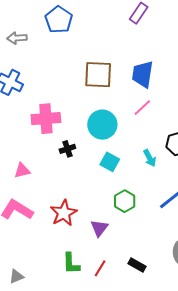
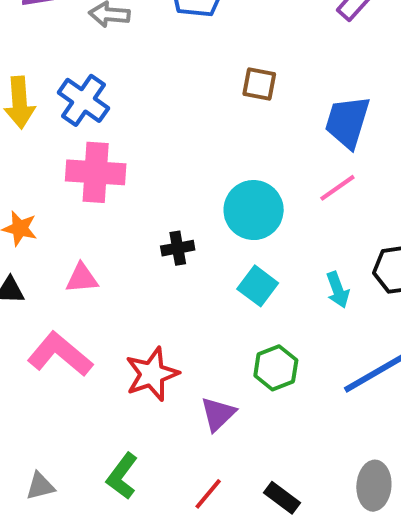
brown square: (98, 75) -> (259, 84), moved, size x0.6
pink cross: (46, 119) -> (96, 172), moved
green L-shape: (71, 264) -> (122, 476), moved, turned 30

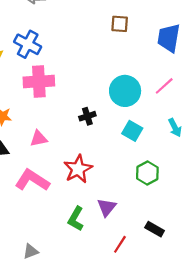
pink line: (337, 188) -> (164, 86), moved
red star: (152, 374) -> (78, 169), moved
purple triangle: (218, 414) -> (107, 207), moved
green L-shape: (122, 476) -> (76, 219), moved
black rectangle: (282, 498) -> (155, 229), moved

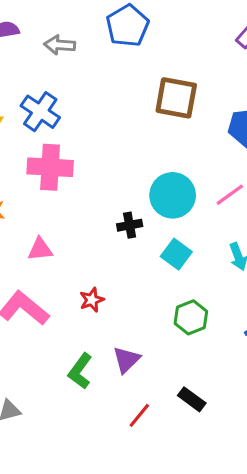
brown square: (120, 24) -> (176, 98), size x1.6
black cross: (87, 116) -> (130, 225), moved
red star: (78, 169) -> (92, 300), size x0.6

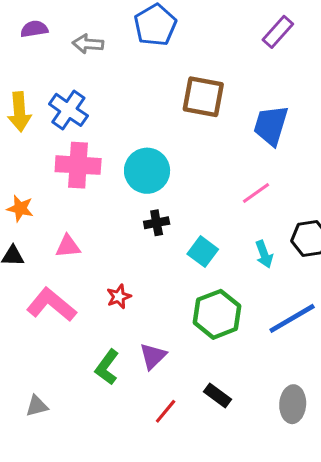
cyan circle: (173, 195) -> (147, 171), moved
green hexagon: (191, 317) -> (217, 314), size x1.4

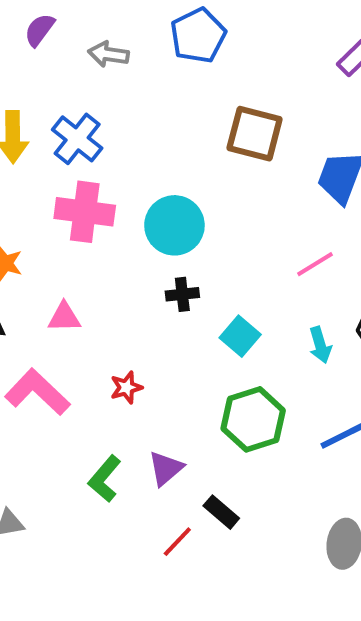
purple semicircle: (34, 29) -> (39, 30), turned -48
black rectangle: (218, 395) -> (221, 512), moved

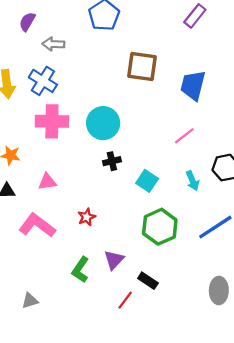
purple semicircle: (39, 30) -> (27, 22), moved
gray arrow: (108, 54) -> (53, 44), moved

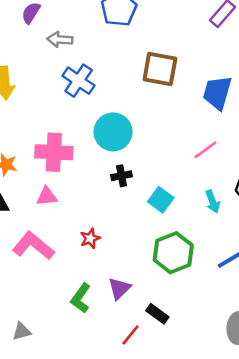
blue cross: (43, 81) -> (79, 81), moved
pink cross: (52, 121) -> (54, 152), moved

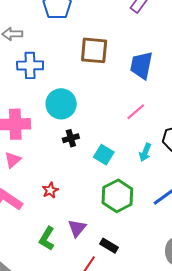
blue cross: (79, 81) -> (30, 65), turned -30
pink triangle: (47, 196) -> (13, 160), turned -30
cyan arrow: (213, 202) -> (145, 152), turned 48

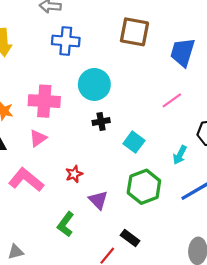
cyan arrow: (145, 152) -> (180, 155), moved
purple triangle: (77, 228) -> (98, 200), moved, turned -30

